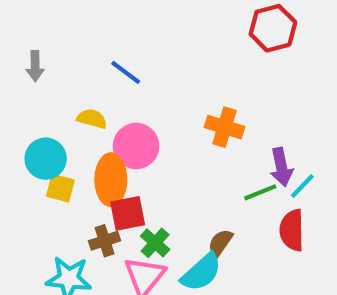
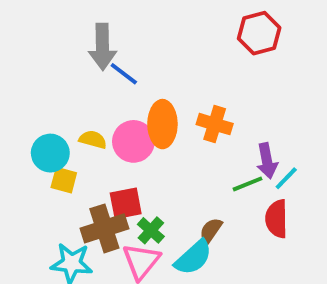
gray arrow: (35, 66) -> (103, 47), moved, size x1.6
yellow semicircle: (92, 119) -> (93, 140), moved
orange ellipse: (111, 180) -> (162, 124), moved
brown cross: (105, 241) -> (104, 228), size x1.6

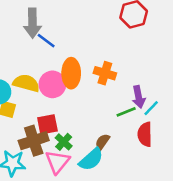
yellow semicircle: (93, 140) -> (26, 83), size x1.5

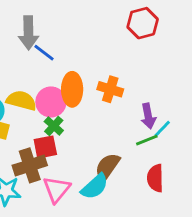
green line: (126, 112) -> (147, 140), moved
red semicircle: (145, 134) -> (155, 178), moved
green cross: (64, 142) -> (54, 126), moved
brown semicircle: (102, 142) -> (107, 167), size x1.5

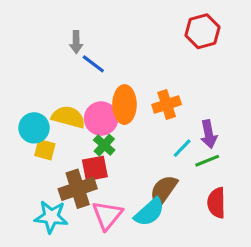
gray arrow: (28, 33) -> (76, 42), size x0.6
orange cross: (110, 89) -> (167, 105), turned -35
cyan line: (162, 129) -> (182, 148), moved

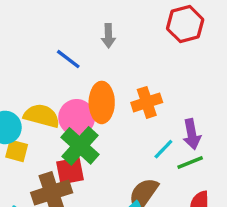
gray arrow: (76, 42) -> (108, 36), moved
green cross: (104, 145) -> (80, 146), size x1.6

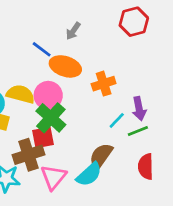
gray arrow: (108, 36) -> (73, 31), turned 36
orange ellipse: (102, 102) -> (65, 66), moved, turned -72

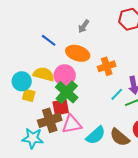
blue line: (42, 49) -> (49, 40), moved
brown semicircle: (101, 156) -> (120, 137), moved, turned -85
pink triangle: (53, 177) -> (72, 124), moved, turned 40

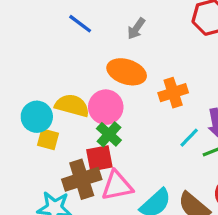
blue line: (49, 40) -> (80, 24), moved
green cross: (67, 92) -> (109, 134), size x0.7

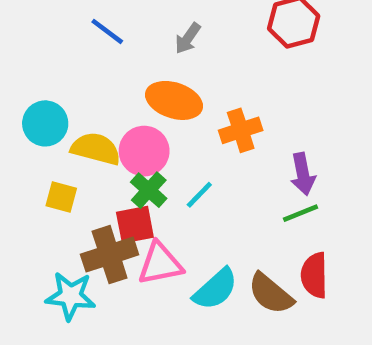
cyan circle: (37, 117) -> (45, 123), moved
cyan line: (189, 138) -> (199, 195), moved

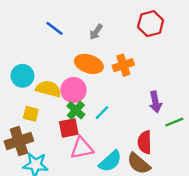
orange cross: (241, 130) -> (123, 65), moved
green line: (301, 213) -> (174, 122), moved
brown cross: (110, 255) -> (19, 141), moved
red semicircle: (314, 275) -> (145, 142), moved

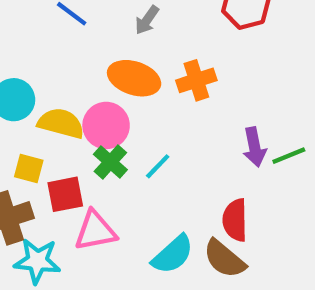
green line: (174, 122) -> (289, 156), moved
red square: (69, 128) -> (65, 194), moved
pink triangle: (82, 148) -> (95, 231), moved

